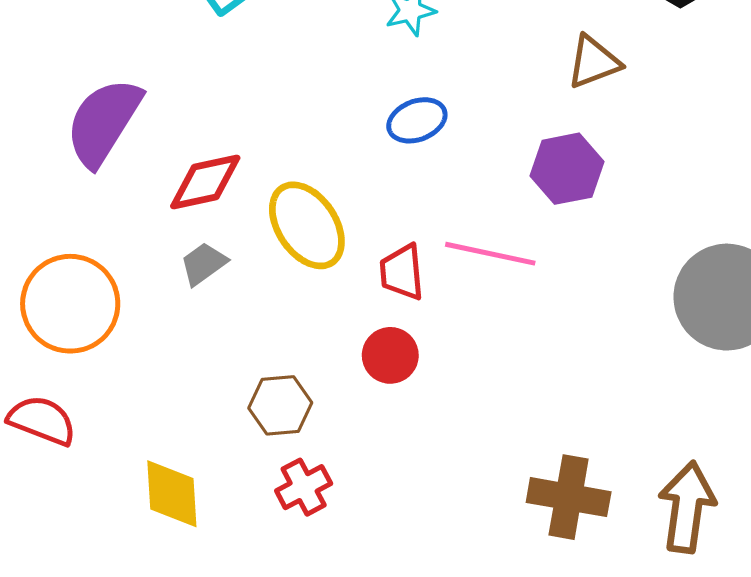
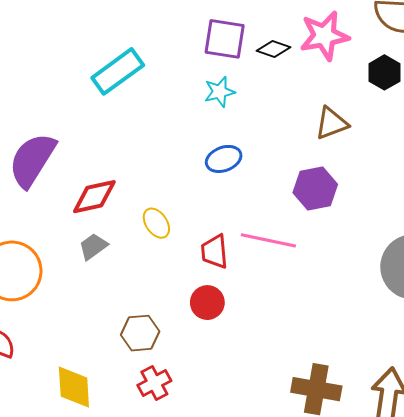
yellow ellipse: (307, 225) -> (156, 223), size x0.6

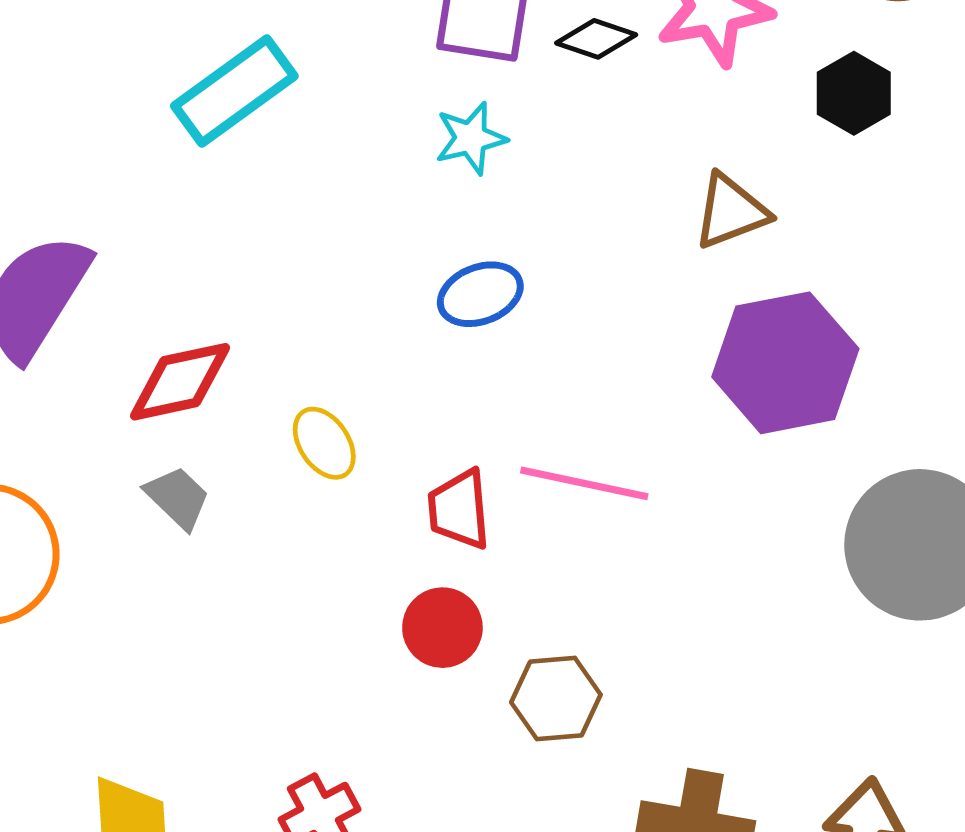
purple hexagon: (315, 188) -> (785, 363), moved, size x1.4
gray trapezoid: (93, 247) -> (178, 498), turned 80
brown hexagon: (140, 333) -> (556, 699), moved

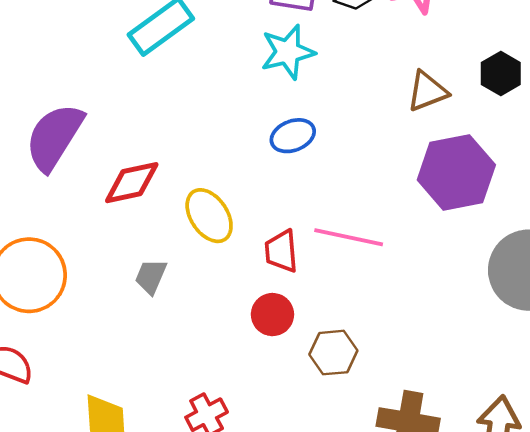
black hexagon: (854, 93) -> (501, 74), moved
cyan star: (471, 138) -> (288, 52), size x1.4
yellow ellipse: (324, 443) -> (209, 216), size x1.4
gray trapezoid: (178, 498) -> (151, 276), moved, turned -111

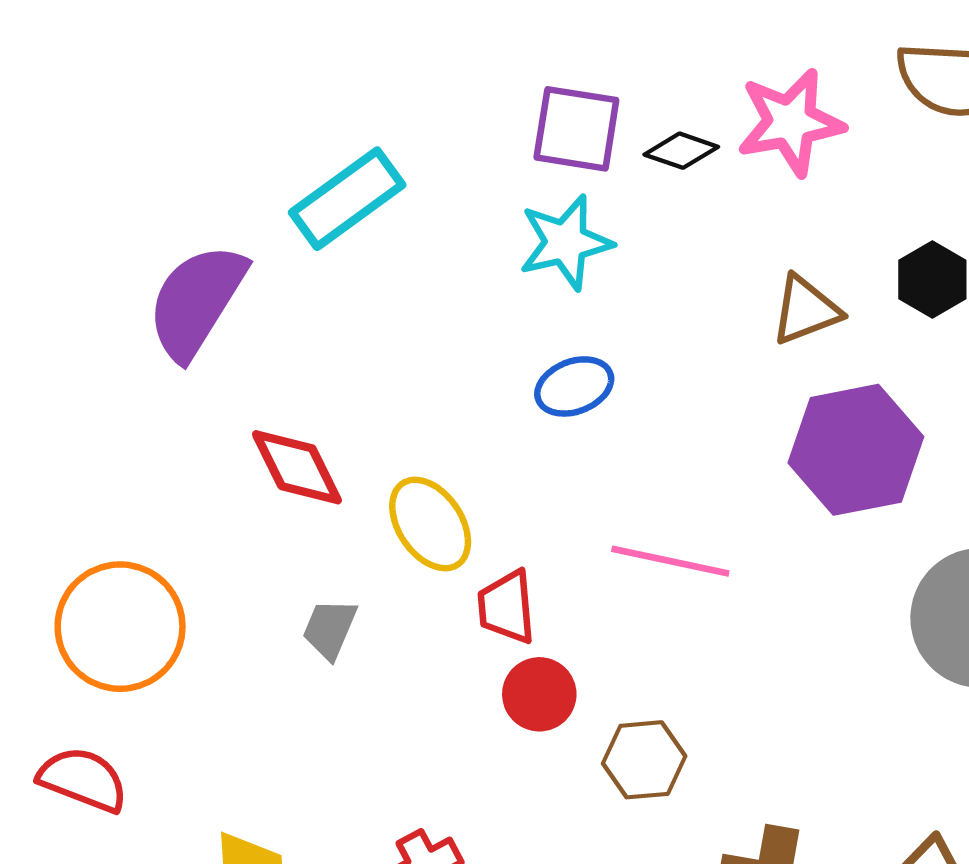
purple semicircle: (54, 137) -> (197, 301), moved
red diamond: (132, 183) -> (297, 467), turned 76
red trapezoid: (281, 251) -> (507, 607), moved

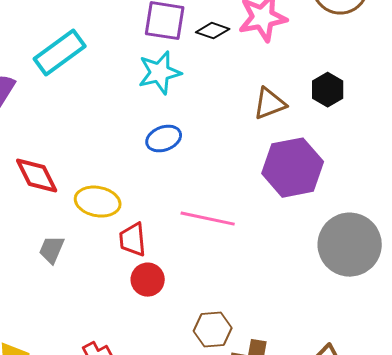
yellow ellipse: (430, 524) -> (98, 202), turned -45
brown hexagon: (644, 760) -> (213, 330), moved

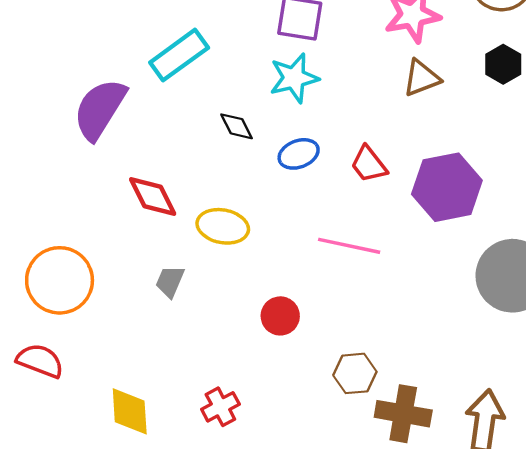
black diamond: (213, 31) -> (237, 126), moved, turned 44
black hexagon: (328, 90) -> (503, 64), moved
brown triangle: (270, 104) -> (422, 78), moved
red trapezoid: (133, 240) -> (369, 164), moved, turned -33

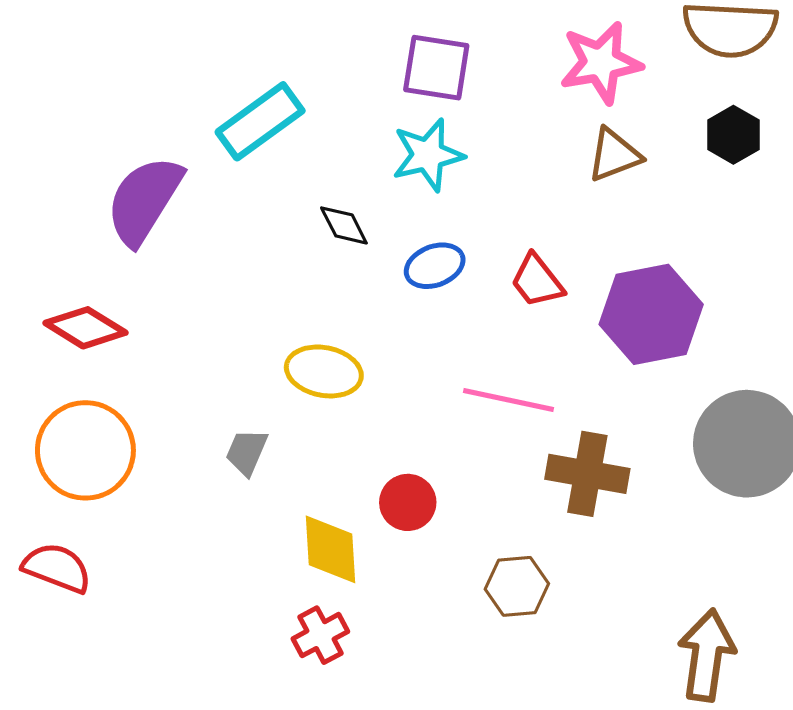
red diamond: (153, 196) -> (85, 328), moved, turned -32
yellow diamond: (130, 411) -> (331, 549), moved
brown cross: (403, 414) -> (587, 474), moved

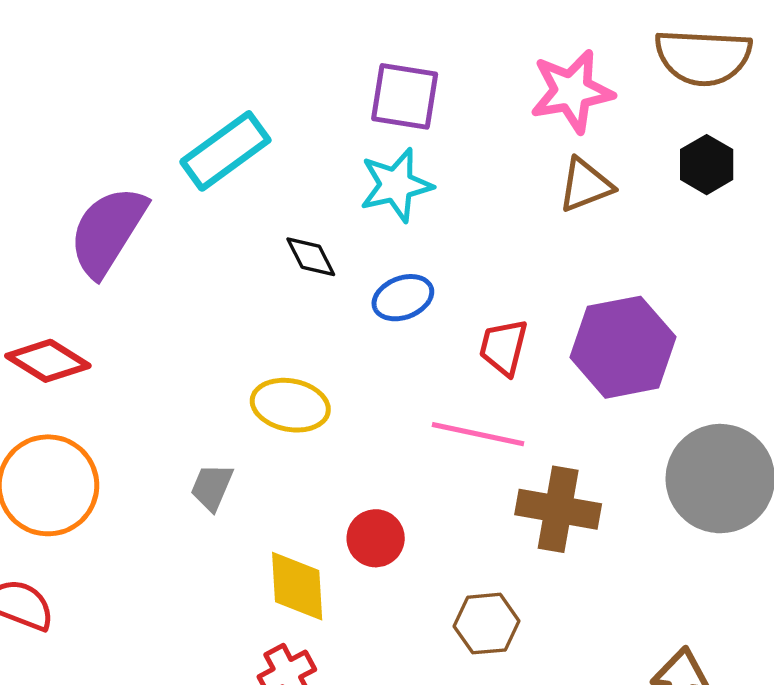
red trapezoid: (537, 281) -> (504, 347), moved, turned 52

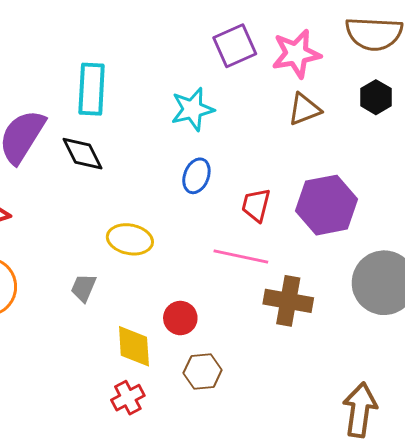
purple square: (405, 96) -> (235, 46), moved, turned -33
cyan rectangle: (225, 151) -> (92, 89), turned -51
black diamond: (311, 257) -> (83, 154), moved, size x1.4
blue ellipse: (403, 298) -> (196, 176), turned -48
brown hexagon: (486, 624) -> (203, 371), moved

